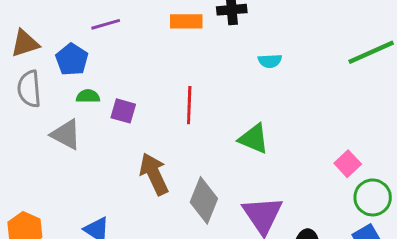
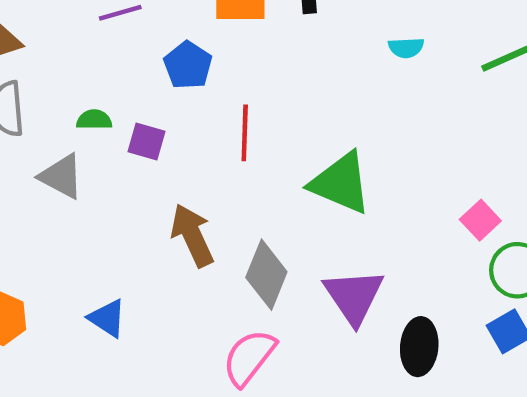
blue pentagon: (72, 60) -> (188, 65), moved
cyan semicircle: (270, 61) -> (406, 48), moved
green triangle: (254, 139) -> (341, 183), size x1.4

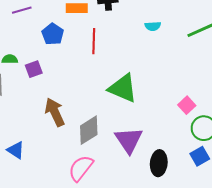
red line: (245, 133) -> (94, 41), moved
purple square: (146, 142) -> (34, 69), turned -36
gray diamond: (266, 275) -> (89, 130), turned 36

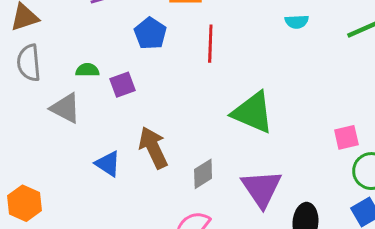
pink square: (187, 105) -> (346, 137), turned 30
gray diamond: (89, 130) -> (203, 174), size x0.7
blue triangle: (16, 150) -> (108, 164), moved

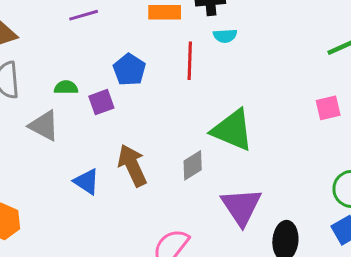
cyan semicircle: (297, 22) -> (225, 36), moved
blue pentagon: (150, 33) -> (129, 70), moved
pink square: (346, 137) -> (328, 108), moved
gray diamond: (203, 174) -> (193, 165), moved

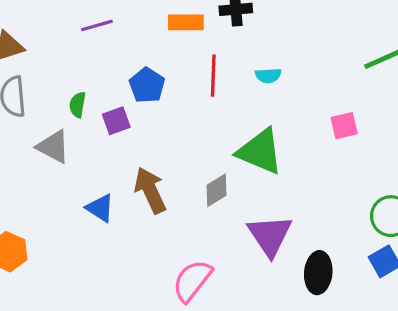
cyan semicircle: (225, 36) -> (268, 76), moved
green semicircle: (66, 87) -> (78, 105), turned -80
pink square: (328, 108) -> (344, 126), moved

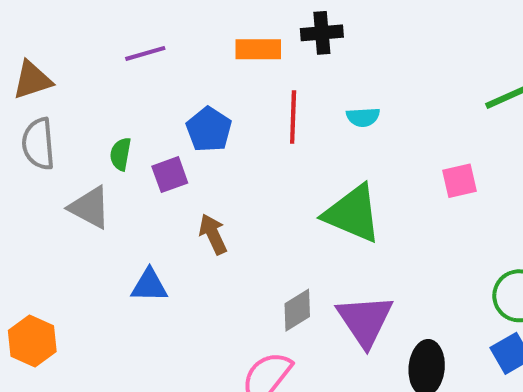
brown arrow: (150, 190) -> (213, 234), moved, size x0.7
gray diamond: (216, 190) -> (297, 310), moved
blue triangle: (100, 208) -> (149, 286), turned -32

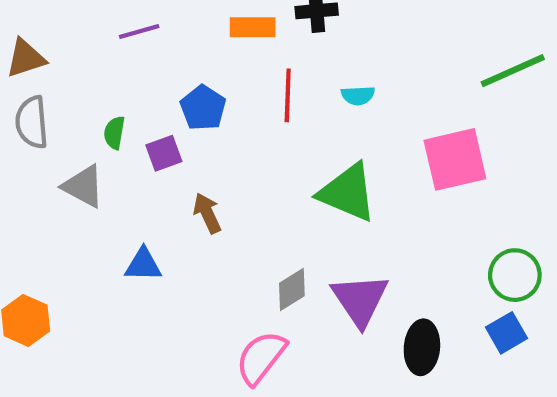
pink square: (460, 181) -> (455, 159), size x1.8

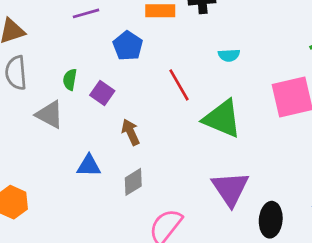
red line: (288, 95) -> (179, 85), moved, turned -32
blue pentagon: (203, 108) -> (128, 46), moved
purple square: (164, 153) -> (102, 93), turned -35
gray diamond: (292, 289) -> (133, 182), moved

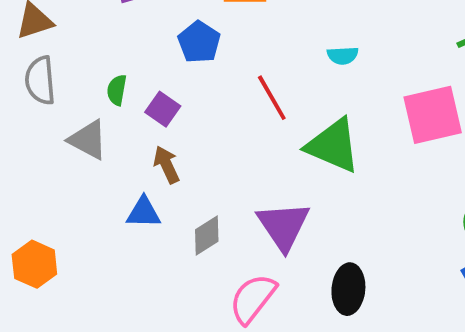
brown arrow: (131, 132) -> (167, 165), moved
purple triangle: (230, 189) -> (283, 226), moved
black ellipse: (271, 220) -> (348, 289), moved

